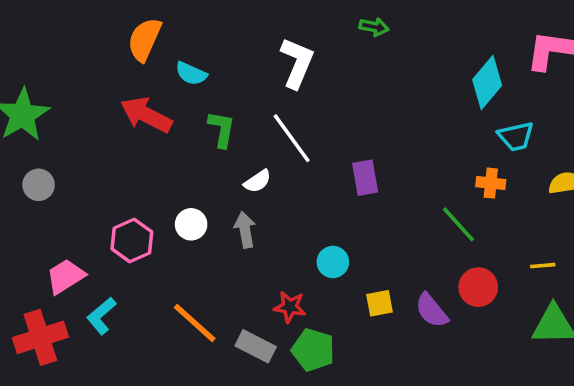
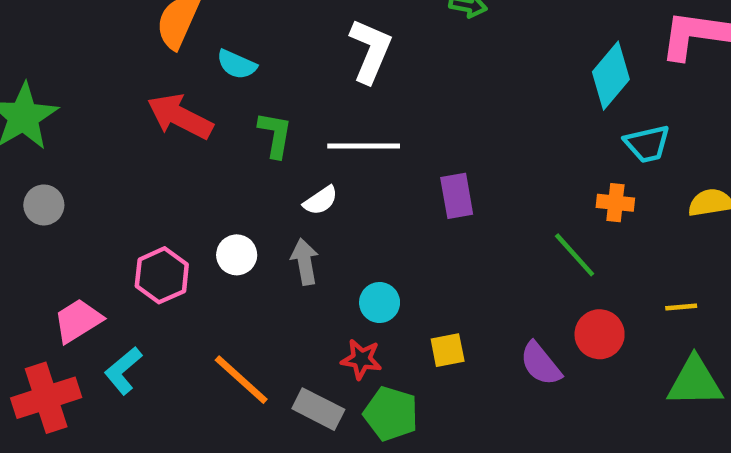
white line: (292, 138) -> (364, 146), turned -54
cyan circle: (333, 262) -> (380, 303), moved
yellow square: (380, 303) -> (448, 350), moved

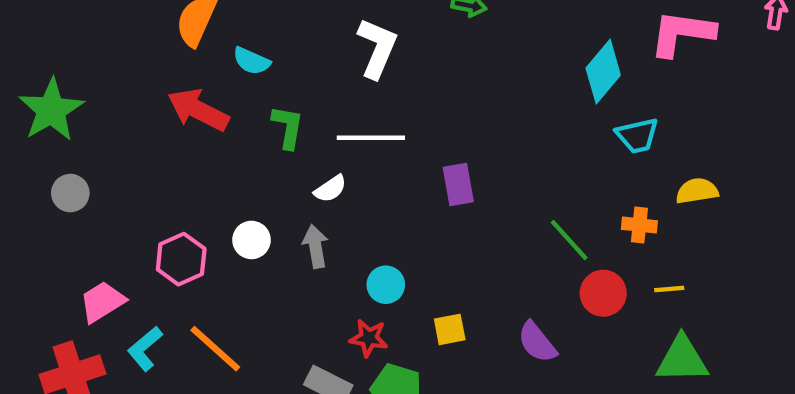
orange cross: (615, 203) -> (639, 225), moved
red circle: (600, 334) -> (603, 293), moved
orange line: (241, 380) -> (215, 349), moved

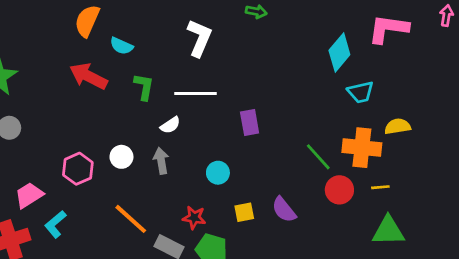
orange cross: (639, 225) -> (362, 148), size x1.8
cyan circle: (386, 285) -> (218, 173), moved
purple semicircle: (537, 342) -> (284, 210), moved
orange line: (215, 349) -> (131, 219), moved

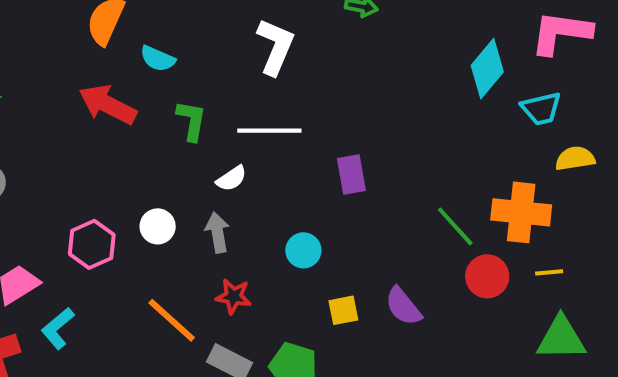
cyan trapezoid: (361, 92) -> (541, 109), moved
yellow semicircle: (398, 126) -> (575, 158), moved
red star: (194, 218) -> (233, 296), moved

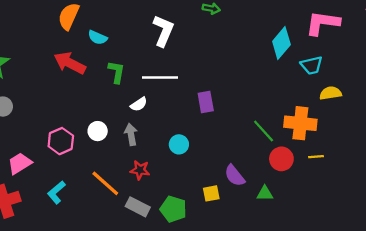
yellow square: (343, 310) -> (211, 193), moved
cyan L-shape: (58, 328) -> (56, 192), moved
green triangle: (561, 338) -> (265, 193), moved, size x0.6

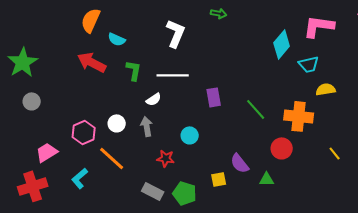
green line: (264, 131) -> (256, 109), moved
yellow line: (316, 157) -> (335, 153), moved, turned 56
red star: (140, 170) -> (166, 158), moved
orange line: (105, 183) -> (112, 158), moved

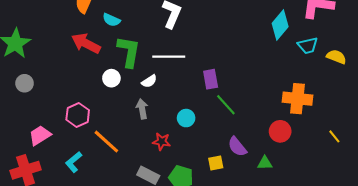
green L-shape: (134, 70) -> (129, 52), size x1.5
yellow semicircle: (326, 89) -> (336, 57), moved, turned 30
green line: (256, 109) -> (226, 105), moved
white circle: (117, 123) -> (111, 78), moved

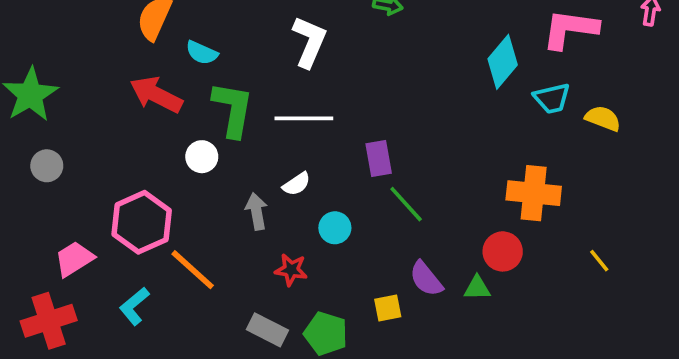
white semicircle: (149, 81) -> (297, 184), moved
pink hexagon: (78, 115) -> (142, 222), size x1.4
green triangle: (265, 163) -> (477, 288), moved

